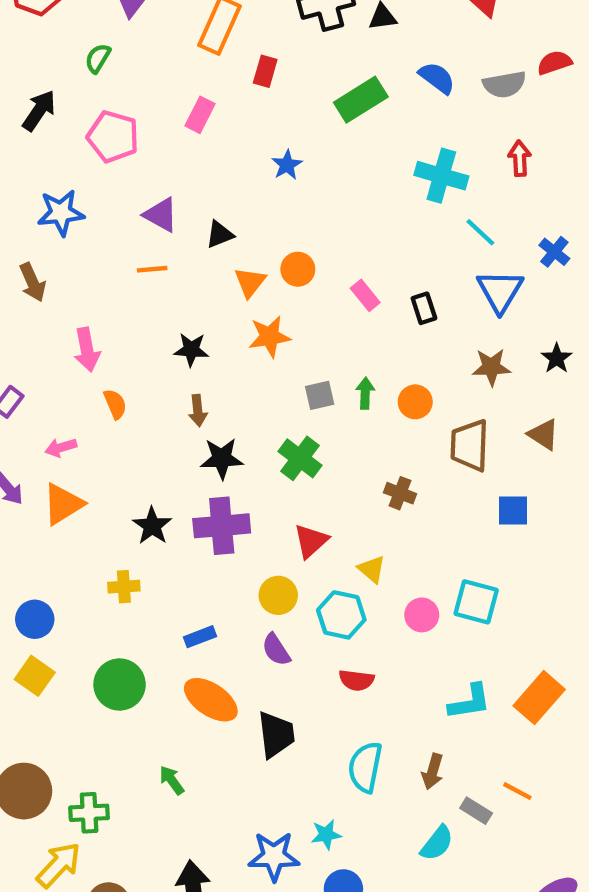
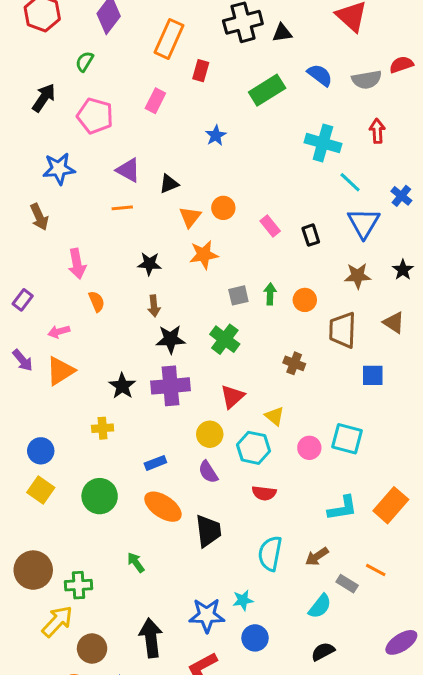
brown arrow: (433, 771) -> (317, 556), turned 40

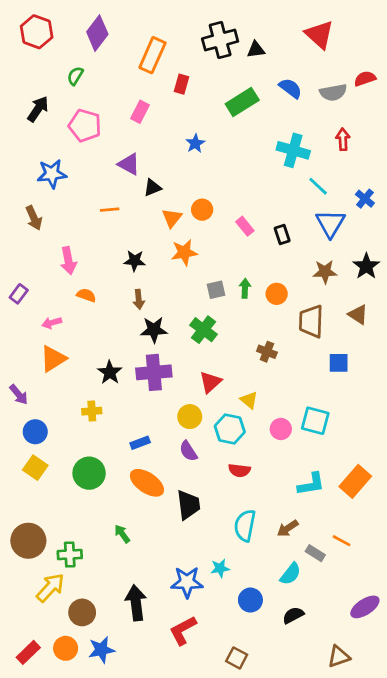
purple triangle: (128, 170) -> (129, 164), moved
black star: (403, 270) -> (366, 266), size x1.4
orange semicircle: (97, 301) -> (86, 295), turned -48
purple arrow: (23, 360) -> (19, 395), moved
blue circle: (255, 638) -> (250, 600), moved

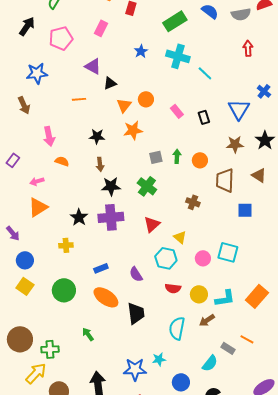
pink pentagon: (85, 126) -> (61, 38), turned -30
cyan cross: (293, 150) -> (178, 56), moved
cyan line: (318, 186) -> (205, 73), moved
yellow circle: (190, 417) -> (199, 294), moved
brown arrow: (288, 528) -> (207, 320), moved

